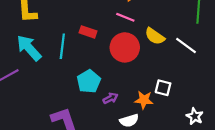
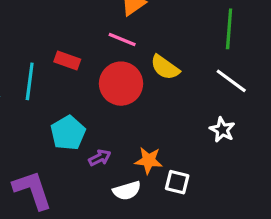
white line: (186, 45) -> (231, 81), moved
white square: (163, 88) -> (177, 182), moved
white star: (195, 116) -> (222, 130), moved

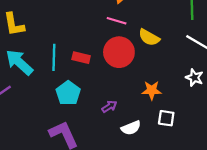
red rectangle: (67, 61) -> (81, 58), moved
cyan pentagon: (68, 133) -> (68, 93), moved
orange star: (149, 160) -> (152, 90), moved

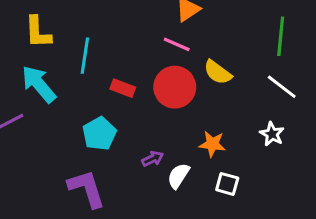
cyan line: (54, 57) -> (85, 56), moved
white semicircle: (131, 128) -> (178, 176), moved, turned 138

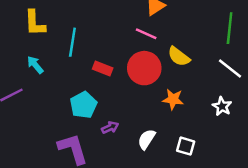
cyan arrow: (39, 84) -> (35, 65), size x0.6
orange star: (212, 144) -> (173, 99), moved
purple arrow: (153, 159) -> (110, 127), moved

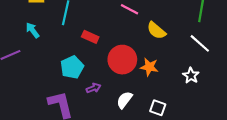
red circle: (144, 68) -> (122, 60), moved

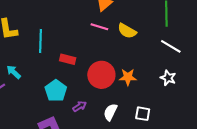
cyan arrow: (33, 30) -> (14, 72), moved
yellow semicircle: (156, 30) -> (127, 31), moved

